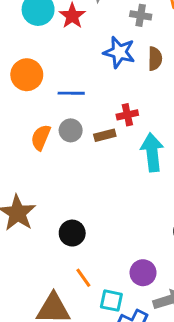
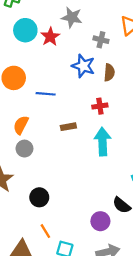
red cross: (127, 115) -> (100, 106), moved
gray circle: (71, 130) -> (24, 149), moved
purple circle: (143, 273) -> (100, 221), moved

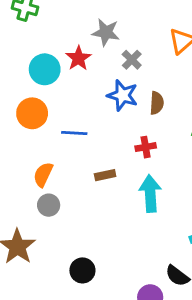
cyan circle: (25, 30) -> (45, 69), moved
gray cross: (101, 40) -> (132, 60), moved, turned 32
black circle: (39, 197) -> (82, 270), moved

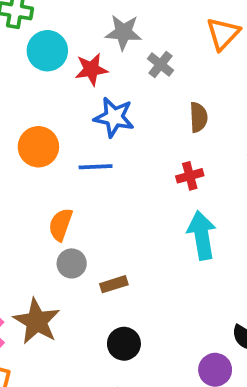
red star: (78, 58) -> (91, 69), turned 30
cyan circle: (45, 69) -> (47, 51), moved
blue star: (123, 95) -> (114, 117), moved
brown rectangle: (105, 175) -> (114, 284), moved

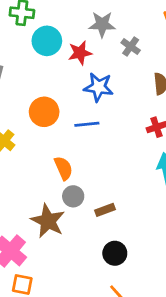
orange semicircle: (61, 225) -> (63, 168), turned 140
brown star: (37, 321) -> (48, 221), moved

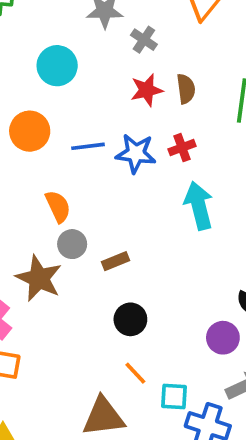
cyan circle: (47, 41) -> (57, 66), moved
red star: (80, 53) -> (147, 90), moved
blue star: (99, 87) -> (136, 153), moved

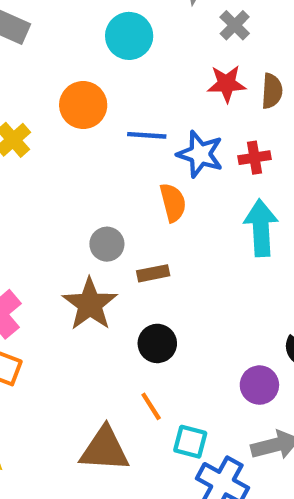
orange semicircle: (58, 206) -> (173, 203), moved
brown star: (39, 278) -> (90, 304), moved

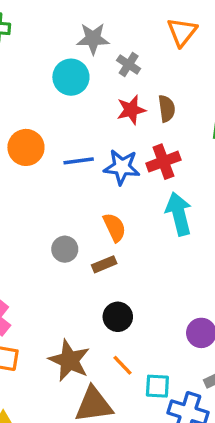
cyan circle: (129, 36) -> (71, 77), moved
red cross: (254, 158) -> (163, 162), size x1.4
orange semicircle: (173, 203) -> (114, 227), moved
brown star: (90, 304) -> (69, 360), moved

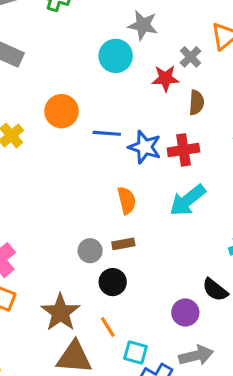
gray cross: (129, 64) -> (190, 57), moved
red star: (131, 110) -> (165, 78), moved
cyan arrow: (179, 214) -> (188, 200), turned -126
gray circle: (65, 249) -> (90, 251), moved
brown rectangle: (104, 264) -> (123, 244), moved

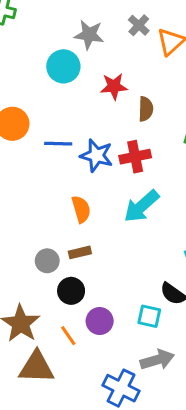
gray cross: (190, 57) -> (139, 25), moved
purple circle: (185, 313) -> (100, 321), moved
cyan square: (135, 352) -> (149, 316), moved

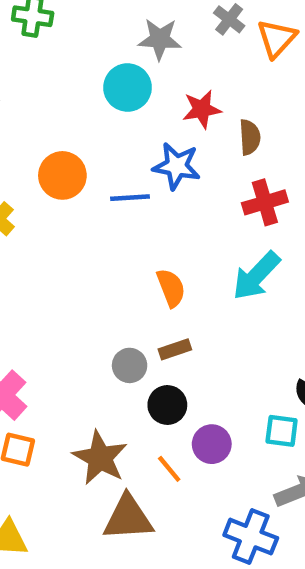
blue star: (97, 155) -> (177, 166), moved
red cross: (135, 157) -> (265, 202), moved

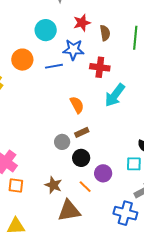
cyan circle: (128, 87) -> (46, 30), moved
red cross: (265, 202) -> (100, 67), moved, turned 30
brown star: (100, 458) -> (53, 185), size x0.7

